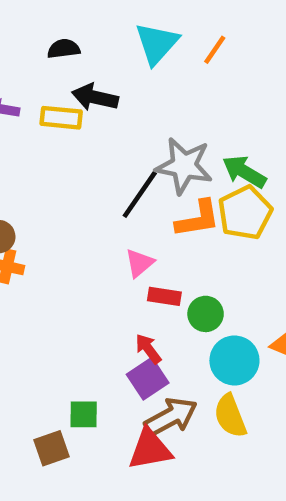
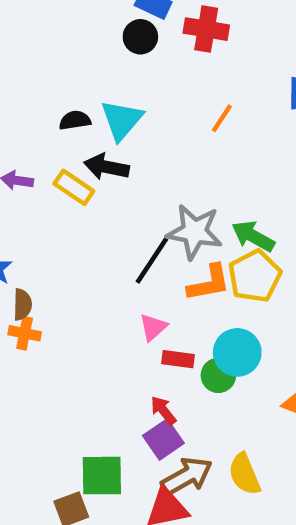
cyan triangle: (157, 44) -> (122, 120), moved
yellow rectangle: (61, 118) -> (74, 187), turned 30
cyan circle: (234, 360) -> (237, 352), moved
green square: (84, 414) -> (102, 476), size x1.5

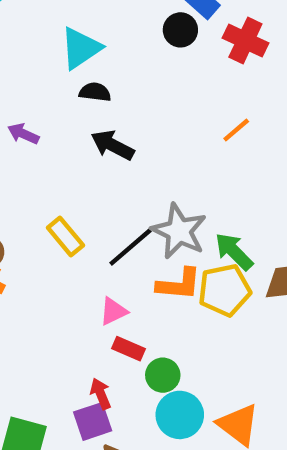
cyan triangle: (122, 120) -> (81, 48), moved
yellow rectangle: (74, 187) -> (65, 237), moved
cyan circle: (237, 352) -> (180, 415), moved

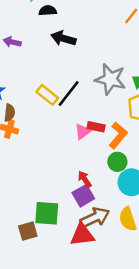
black line: (130, 247) -> (69, 93), moved
orange L-shape: (179, 284) -> (118, 135), moved, turned -44
red rectangle: (129, 349) -> (96, 127), moved

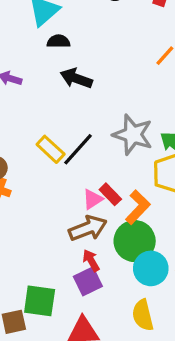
red rectangle: (96, 127) -> (110, 194), turned 30
green circle: (117, 162) -> (135, 241), size x1.6
brown arrow: (95, 218) -> (88, 228), moved

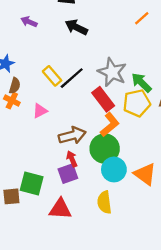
red rectangle: (110, 194) -> (103, 99), moved, size x1.5
pink triangle: (93, 199) -> (40, 111), moved

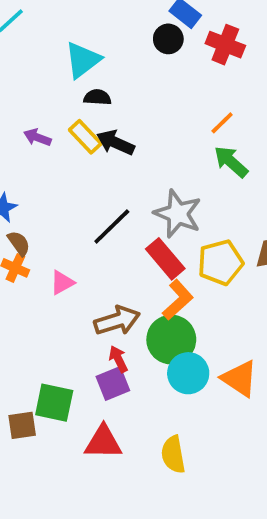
yellow rectangle: (52, 76) -> (85, 137), moved
green arrow: (141, 83) -> (231, 162), moved
brown semicircle: (15, 86) -> (19, 243), turned -49
yellow semicircle: (104, 202) -> (173, 455), moved

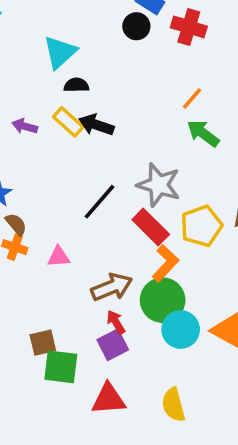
pink triangle: (62, 283) -> (59, 257), turned 30
brown square: (22, 425) -> (43, 343), moved

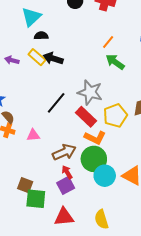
orange L-shape: (165, 263) -> (95, 138), turned 75
brown square: (43, 343) -> (25, 185), turned 35

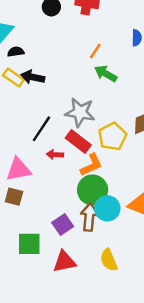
pink triangle: (33, 135) -> (18, 169), size x1.6
orange L-shape: (95, 138) -> (91, 165), turned -45
brown arrow: (64, 152) -> (89, 217), moved, turned -55
red arrow: (67, 172) -> (55, 155), moved, turned -48
brown square: (25, 185) -> (14, 197), moved

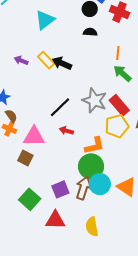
orange line: (95, 51) -> (118, 53), turned -40
black semicircle: (16, 52) -> (90, 32), moved
red rectangle: (78, 141) -> (119, 105), moved
green square: (29, 244) -> (30, 199), turned 30

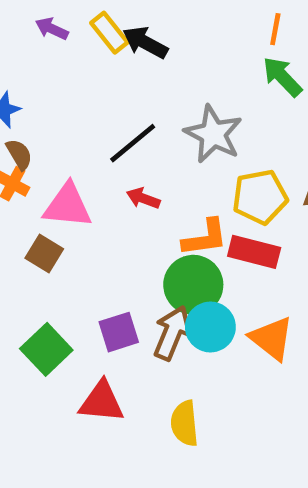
red rectangle: (119, 105) -> (254, 252), moved, turned -40

